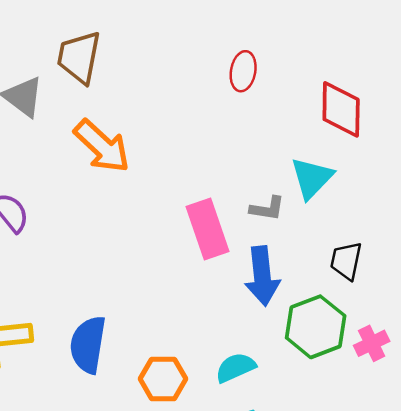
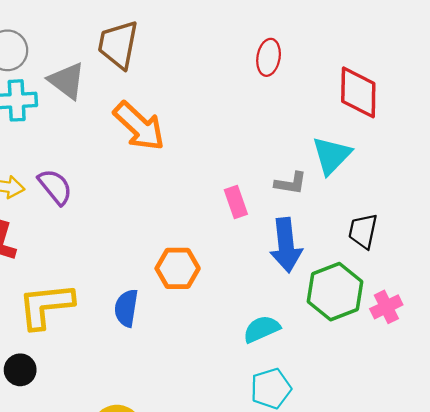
pink rectangle: (208, 229) -> (236, 202), size x0.6
blue semicircle: (88, 345) -> (126, 308), size x0.7
orange hexagon: (163, 379) -> (178, 268), moved

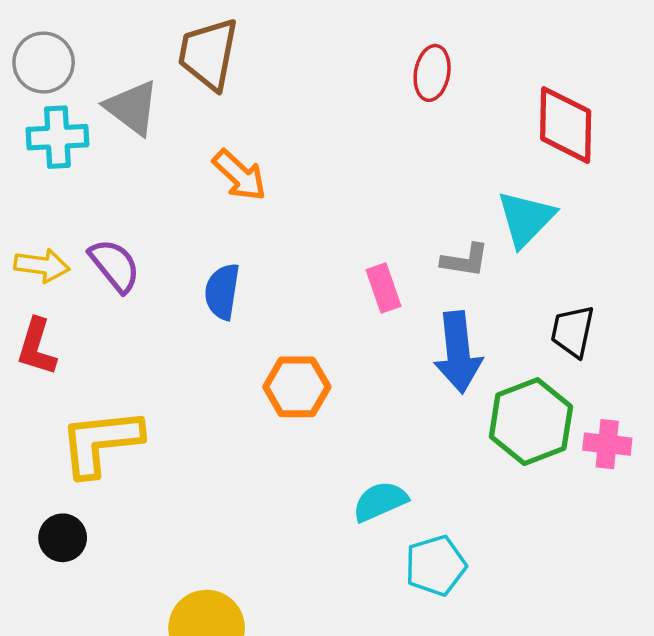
orange arrow: (139, 126) -> (240, 175), size x0.7
pink cross: (386, 307) -> (607, 444), turned 32
blue semicircle: (126, 308) -> (222, 291), moved
cyan semicircle: (262, 329) -> (380, 501), moved

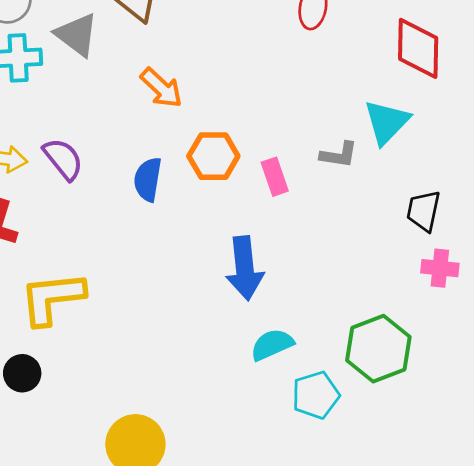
blue arrow: (458, 352) -> (245, 268), moved
orange hexagon: (297, 387) -> (213, 156), moved
green hexagon: (531, 422) -> (378, 349), moved
pink cross: (607, 444) -> (440, 268), moved

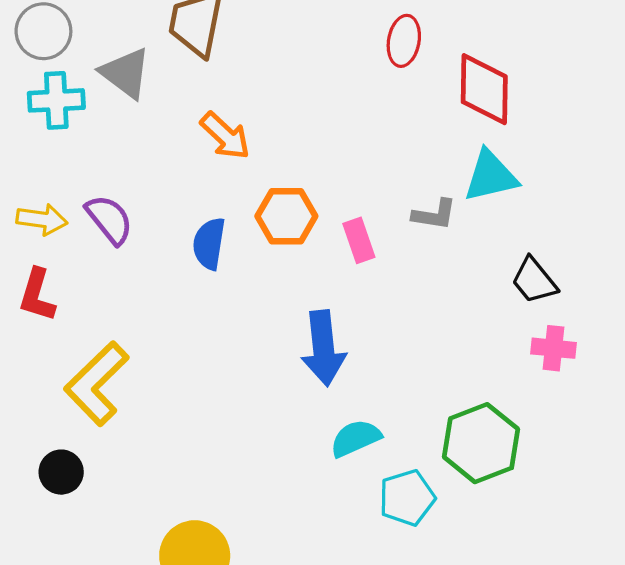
red diamond: (418, 48) -> (484, 89), moved
cyan triangle: (387, 122) -> (491, 176), turned 33
black trapezoid: (424, 211) -> (534, 281), turned -51
yellow L-shape: (52, 298) -> (97, 384), turned -38

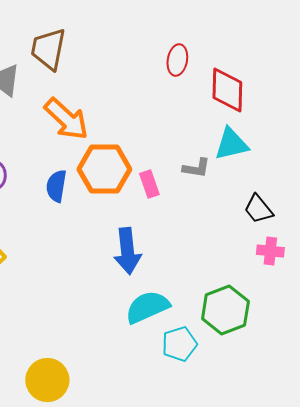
orange arrow: (225, 136) -> (66, 119), size x1.4
orange hexagon: (286, 216) -> (104, 169), size x1.4
cyan semicircle: (356, 438) -> (147, 307), size x1.4

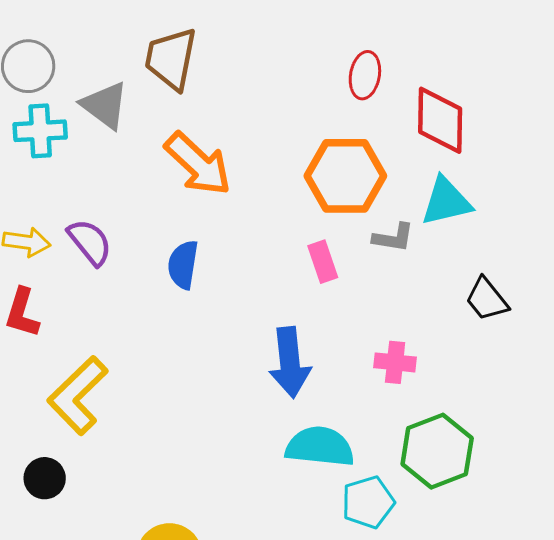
orange hexagon: (104, 169) -> (345, 176), moved
pink cross: (270, 251) -> (395, 362), moved
cyan semicircle: (147, 307) -> (320, 447), turned 30

